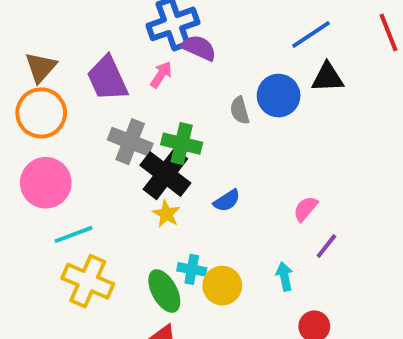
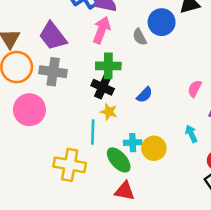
pink arrow: (161, 75) -> (102, 30), moved, size x1.5
gray cross: (130, 142) -> (53, 72), moved
black cross: (165, 174) -> (103, 87), size x0.7
cyan line: (73, 234) -> (93, 132), moved, turned -55

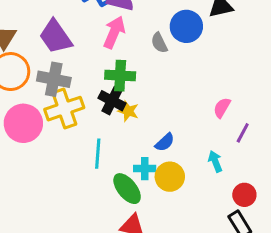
blue semicircle: (145, 95) -> (165, 142), moved
yellow star: (109, 112) -> (128, 111), moved
yellow cross: (70, 165) -> (64, 109), moved, turned -32

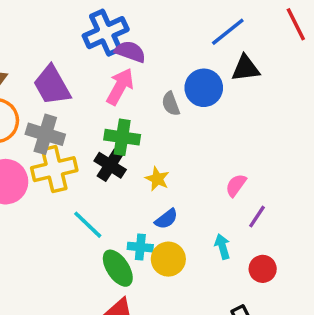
yellow star: (128, 111) -> (157, 179), moved
cyan line: (98, 154) -> (88, 225), turned -56
red circle: (244, 195) -> (263, 269), moved

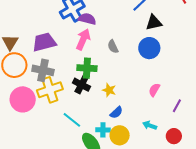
purple trapezoid: (52, 85) -> (44, 42), turned 110
blue circle: (204, 88) -> (149, 48), moved
purple line: (257, 217) -> (177, 106), moved
cyan arrow: (222, 246) -> (150, 125), turned -48

